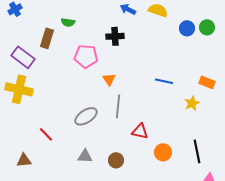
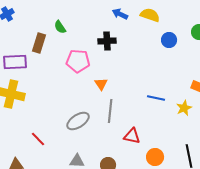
green semicircle: (68, 22) -> (60, 27), turned 48
blue circle: (187, 28) -> (169, 40), moved
purple rectangle: (23, 57) -> (15, 62), turned -40
blue line: (164, 81) -> (156, 98), moved

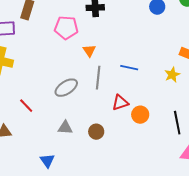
blue line: (156, 98) -> (129, 68), moved
red triangle: (132, 136) -> (120, 103), turned -30
orange circle: (155, 157) -> (140, 115), moved

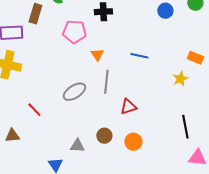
blue line: (129, 68) -> (139, 56), moved
orange circle: (140, 115) -> (133, 142), moved
gray triangle: (65, 128) -> (77, 146), moved

